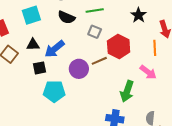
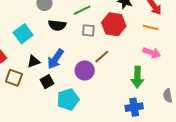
red hexagon: (119, 47) -> (114, 24), moved
orange line: (155, 48) -> (151, 28), turned -56

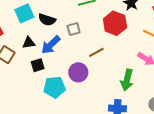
black semicircle: (57, 25) -> (47, 20), moved
gray square: (88, 30) -> (74, 29), moved, turned -32
purple circle: (85, 70) -> (78, 72), moved

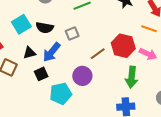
red hexagon: (115, 23) -> (123, 46), moved

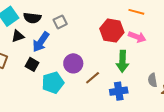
black triangle: (29, 53) -> (18, 36), moved
brown line: (98, 54) -> (93, 78), moved
black square: (41, 74) -> (32, 64), turned -32

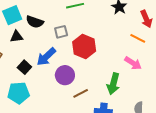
red hexagon: (112, 31) -> (84, 46), moved
blue arrow: (41, 42) -> (46, 57), moved
cyan pentagon: (53, 83) -> (19, 93), moved

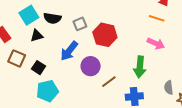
black square: (24, 67) -> (38, 68), moved

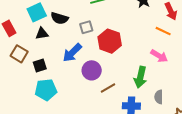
black square: (38, 68) -> (40, 66), turned 32
gray semicircle: (169, 88) -> (159, 97), moved

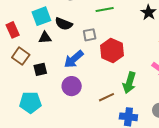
purple circle: (92, 70) -> (72, 86), moved
green arrow: (140, 77) -> (129, 83), moved
cyan pentagon: (46, 90) -> (30, 102), moved

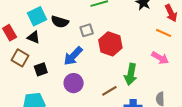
black triangle: (45, 38) -> (33, 37), moved, turned 32

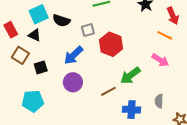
green arrow: (131, 74) -> (130, 75), turned 40

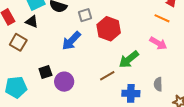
black square: (41, 67) -> (45, 72), moved
purple circle: (73, 82) -> (64, 82), moved
cyan pentagon: (33, 101) -> (16, 87), moved

